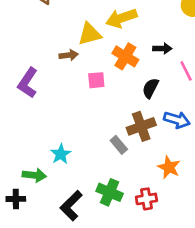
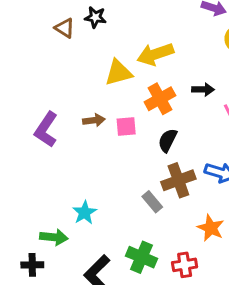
brown arrow: (69, 55) -> (94, 120), moved
orange cross: (125, 56) -> (160, 99), turned 30
black semicircle: (150, 88) -> (168, 140), moved

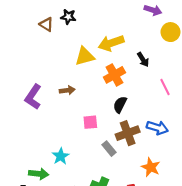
black arrow: (203, 90) -> (143, 60), moved, turned 56
pink square: (126, 126) -> (90, 122), moved

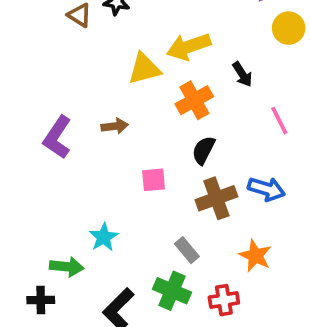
gray rectangle: (109, 149) -> (187, 250), moved

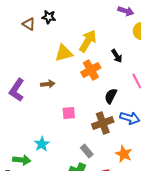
yellow arrow: (189, 47) -> (88, 41), turned 140
black semicircle: (204, 150) -> (111, 96), moved

